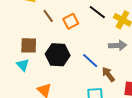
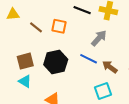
orange square: (71, 21) -> (59, 26), turned -35
gray arrow: (118, 45) -> (99, 38), moved, turned -30

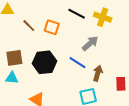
brown arrow: (110, 67) -> (98, 73), turned 63
cyan triangle: (25, 81) -> (12, 78), turned -32

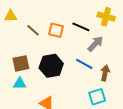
black line: (77, 14) -> (81, 27), moved

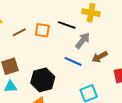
brown line: (33, 30) -> (19, 32), turned -64
black hexagon: (51, 66) -> (43, 80), moved
brown arrow: (105, 73) -> (100, 57), moved, turned -126

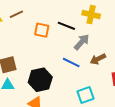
brown line: (19, 32) -> (16, 14), moved

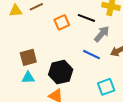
orange square: (42, 30) -> (62, 22), turned -35

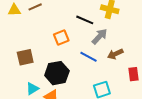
orange square: (62, 22) -> (61, 37), moved
cyan triangle: (28, 78) -> (32, 89), moved, turned -32

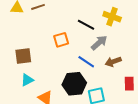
black hexagon: (57, 73) -> (74, 84), moved
cyan triangle: (32, 89) -> (27, 80), moved

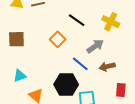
black line: (86, 25) -> (77, 20), moved
orange square: (61, 40) -> (58, 39), turned -35
brown square: (23, 56) -> (16, 39), moved

